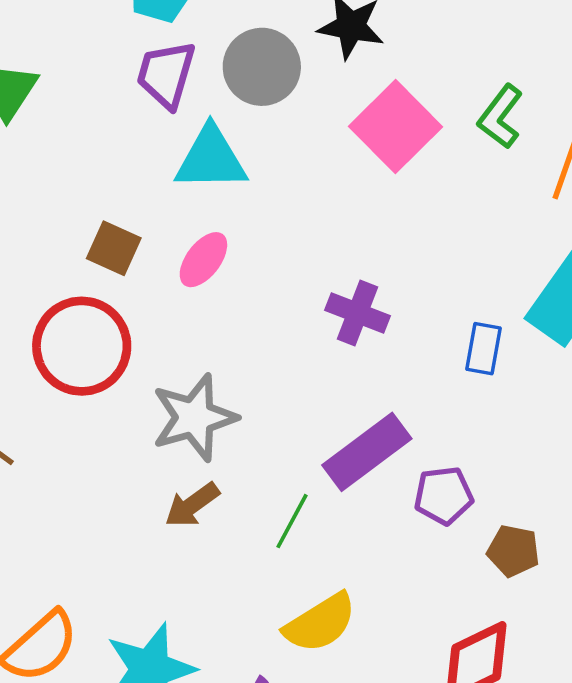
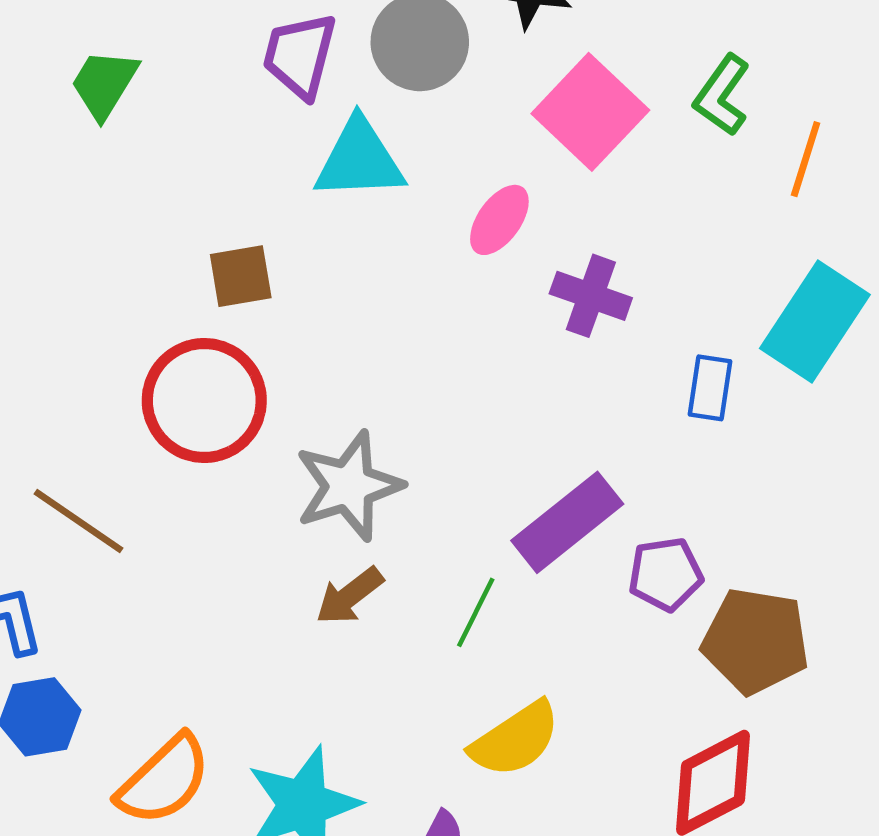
brown square: (114, 248) -> (241, 276), turned -32
pink ellipse: (203, 260) -> (499, 220), moved
purple cross: (358, 313) -> (591, 296), moved
brown pentagon: (513, 551) -> (756, 641), size x1.6

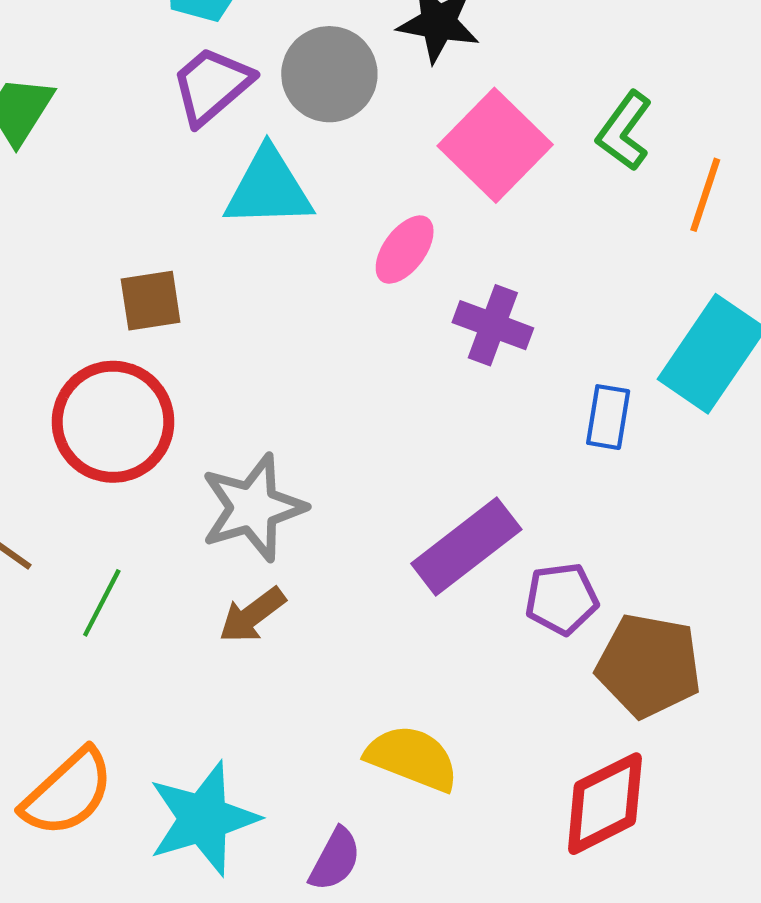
purple trapezoid: (300, 55) -> (212, 85), turned 34
green line: (476, 612) -> (102, 603), moved
yellow semicircle: (515, 739) -> (412, 758), turned -126

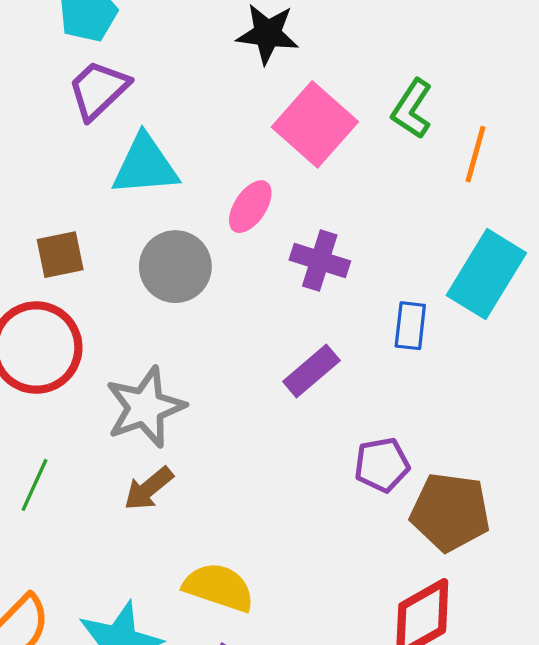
gray circle: (329, 74) -> (175, 267), moved
purple rectangle: (466, 546) -> (311, 371), moved, size x0.7
yellow semicircle: (412, 758) -> (219, 587), moved

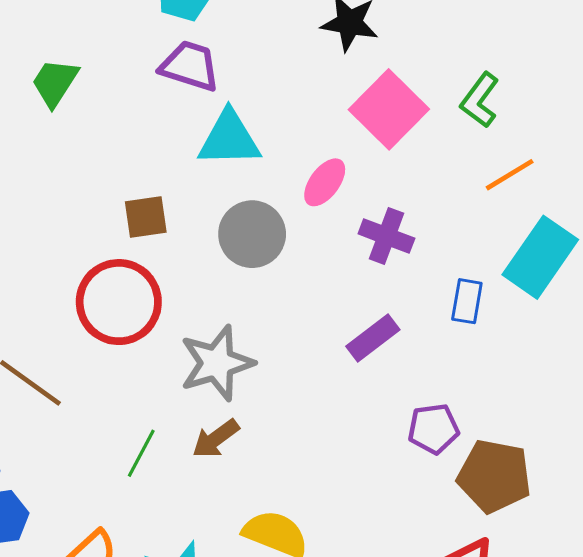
purple trapezoid: (98, 90) -> (190, 66), turned 58
orange line: (475, 154) -> (510, 175), moved, turned 40
green line: (34, 485) -> (141, 453), moved

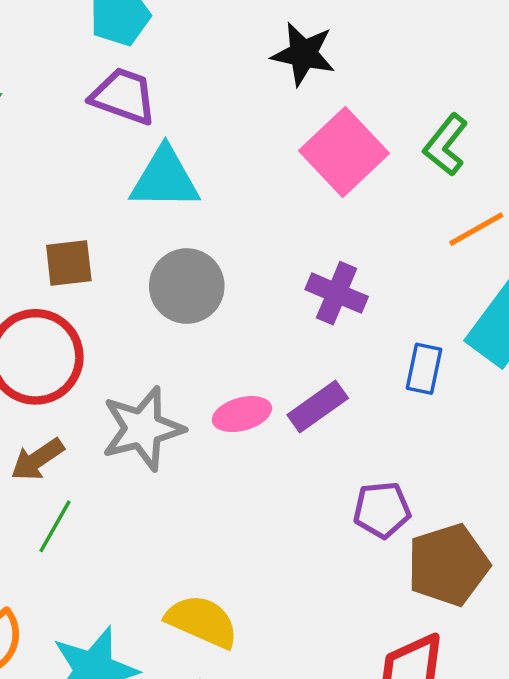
pink ellipse: (325, 182) -> (242, 414), moved, turned 36
brown arrow: (216, 439) -> (37, 459), moved
brown pentagon: (494, 476) -> (448, 565), turned -30

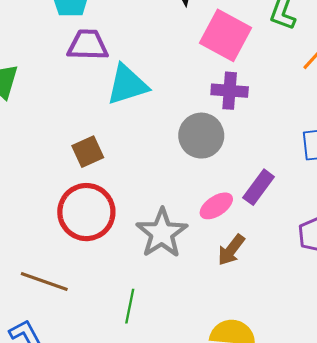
gray circle: (187, 286) -> (201, 136), moved
purple cross: (337, 293) -> (230, 91), moved
brown arrow: (37, 459) -> (231, 250), moved

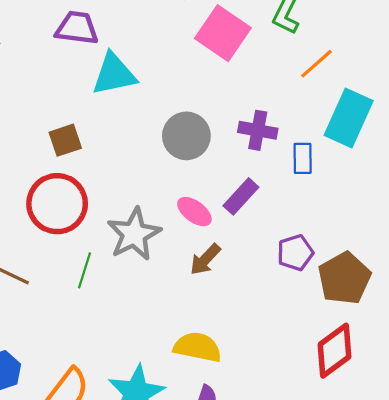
purple cross: (230, 91) -> (258, 130), moved
pink ellipse: (216, 206) -> (194, 212), turned 64
green line: (130, 306) -> (84, 270), moved

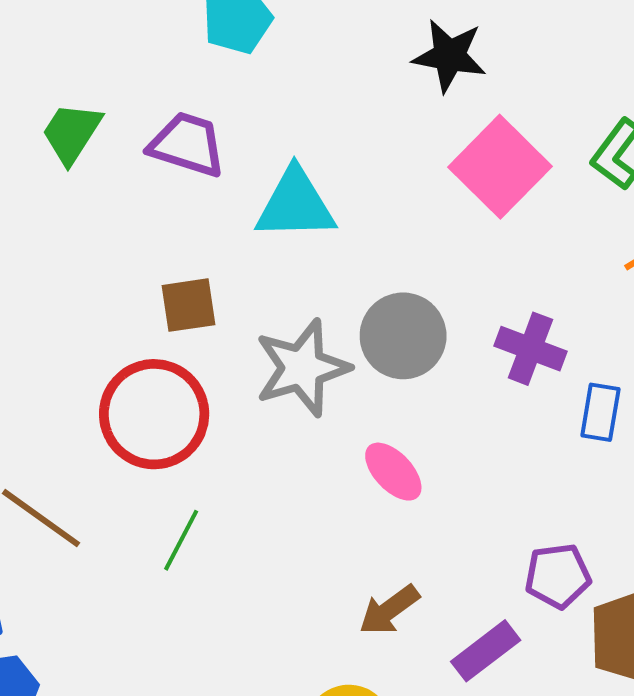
purple trapezoid: (77, 28) -> (187, 144), moved
purple rectangle: (241, 196) -> (486, 651), moved
gray star: (134, 234) -> (302, 368), moved
brown arrow: (205, 259) -> (389, 610), moved

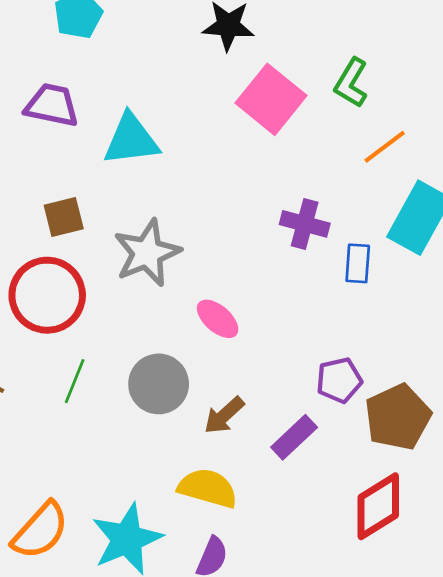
gray circle: (403, 336) -> (159, 384), moved

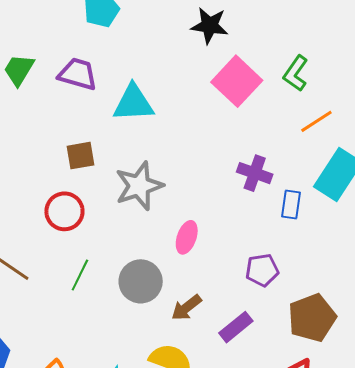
red circle: (47, 295) -> (64, 211), size x0.7
pink ellipse: (218, 319) -> (187, 237), turned 64
purple pentagon: (339, 380) -> (262, 270), moved

